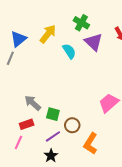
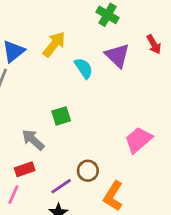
green cross: (81, 23) -> (107, 15), moved
green square: (53, 114) -> (61, 116), moved, turned -32

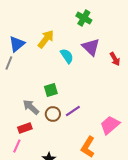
red arrow: (154, 44) -> (115, 59), moved
pink trapezoid: (138, 140) -> (110, 125), moved
brown circle: (88, 171) -> (53, 114), moved
purple line: (61, 186) -> (73, 111), moved

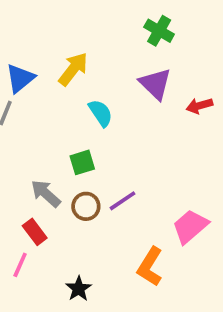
green cross: (84, 18) -> (159, 31), moved
cyan semicircle: (67, 56) -> (101, 113), moved
red arrow: (115, 59) -> (199, 106), turned 104
red rectangle: (25, 128) -> (35, 232), turned 72

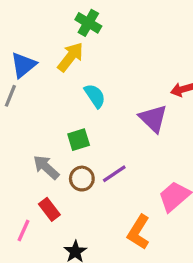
green cross: (159, 31) -> (88, 23), moved
purple triangle: (155, 84) -> (153, 119), moved
red rectangle: (35, 232) -> (49, 209), moved

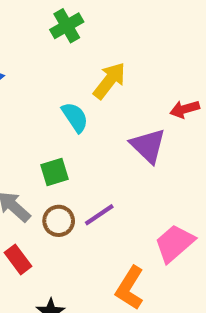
green cross: (88, 23) -> (67, 26), turned 30
yellow arrow: (70, 57) -> (109, 81), moved

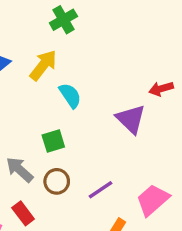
yellow arrow: (109, 81) -> (43, 65), moved
purple line: (99, 215) -> (100, 190), moved

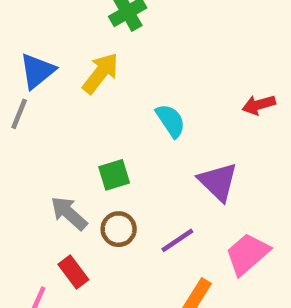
cyan semicircle: (70, 95) -> (171, 121), moved
purple triangle: (131, 119) -> (218, 182), moved

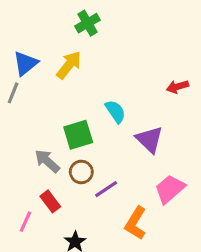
cyan semicircle: (171, 121) -> (115, 111), moved
green square: (114, 175) -> (78, 135), size x1.4
purple line: (177, 240) -> (106, 189), moved

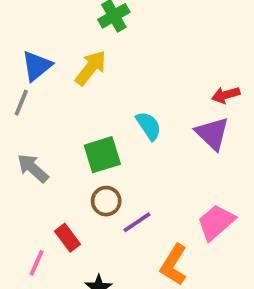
purple triangle: (150, 139) -> (212, 134), moved
gray arrow: (47, 161) -> (33, 168), moved

